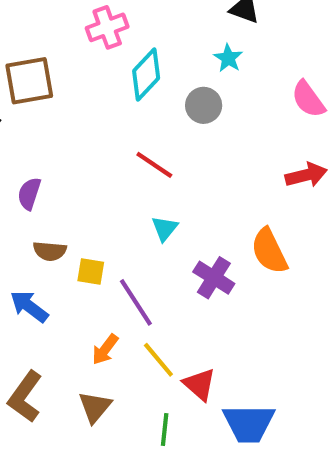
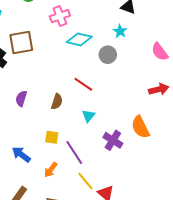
cyan diamond: (146, 75) -> (79, 39), turned 60
brown semicircle: (50, 251) -> (57, 102), moved, turned -77
orange arrow: (105, 349) -> (51, 170), moved

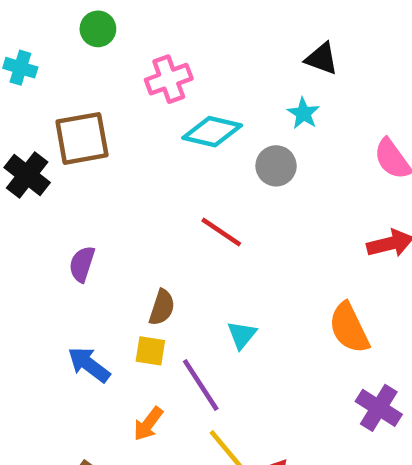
brown semicircle: (57, 102) -> (162, 307), moved
cyan triangle: (88, 116) -> (242, 335), moved
purple cross: (113, 140) -> (379, 408), moved
blue arrow: (21, 155) -> (89, 364), moved

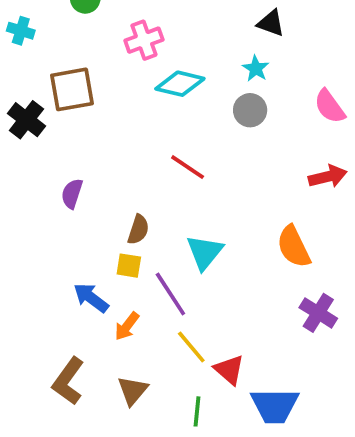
gray circle: (276, 166) -> (250, 110), moved
cyan triangle: (242, 335) -> (205, 252), size x1.5
blue arrow: (89, 364) -> (91, 298), moved

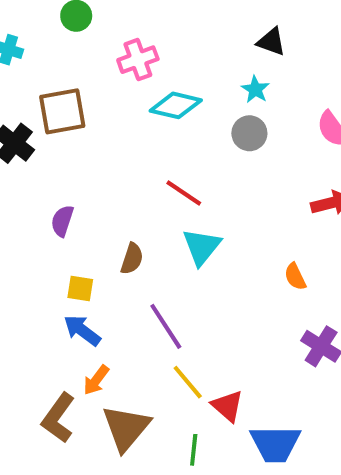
orange semicircle: (294, 247) -> (295, 277), size x0.6
cyan triangle: (205, 252) -> (202, 247), moved
yellow square: (129, 266) -> (80, 289), moved
orange arrow: (127, 326) -> (96, 380), moved
brown triangle: (133, 391) -> (126, 428), size x1.5

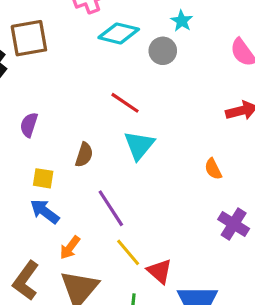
gray circle: (249, 133) -> (163, 51), moved
orange arrow: (96, 380) -> (70, 248), moved

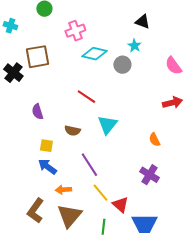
red line: (125, 103) -> (86, 97), moved
purple semicircle: (29, 125) -> (37, 112), turned -35
brown semicircle: (84, 155) -> (72, 131), turned 84
purple cross: (234, 224) -> (149, 175), moved
orange arrow: (70, 248) -> (63, 190), turned 49

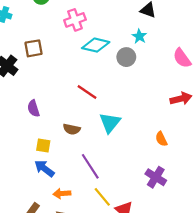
brown square: (37, 57) -> (33, 48), size x0.7

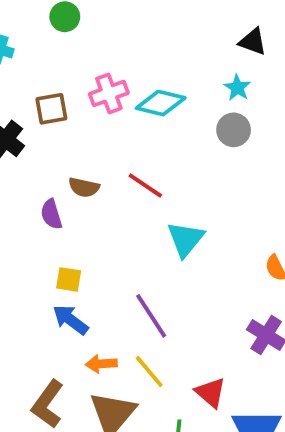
pink cross: (75, 20) -> (109, 93), moved
gray circle: (126, 57) -> (234, 130), moved
brown semicircle: (72, 129) -> (84, 187), moved
yellow line: (102, 197) -> (149, 371), moved

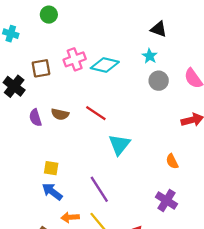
gray circle: (234, 130) -> (159, 81), moved
purple semicircle: (51, 214) -> (35, 118), moved

